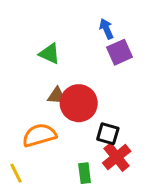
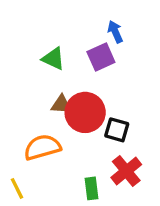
purple square: (120, 52) -> (101, 57), moved
black square: (108, 134) -> (117, 130), moved

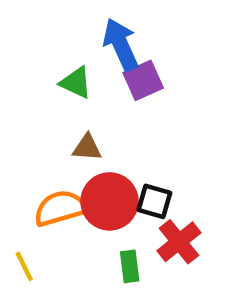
blue arrow: (115, 32) -> (121, 45), moved, size x1.6
red circle: (85, 112) -> (110, 201), moved
black square: (117, 130) -> (154, 201), moved

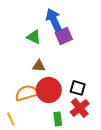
black square: (154, 201) -> (78, 88), moved

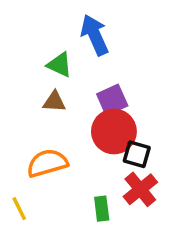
purple square: (64, 36) -> (112, 100), moved
brown triangle: (39, 66) -> (54, 102), moved
red circle: (49, 90) -> (114, 131), moved

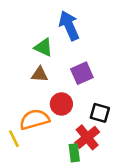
red circle: (114, 131) -> (61, 104), moved, size x0.7
red cross: (140, 189) -> (87, 137), moved
yellow line: (19, 209) -> (14, 139), moved

